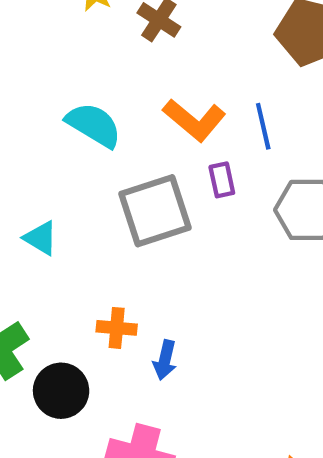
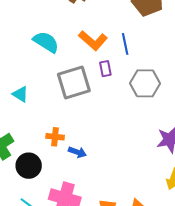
blue arrow: (165, 360) -> (77, 152), turned -84

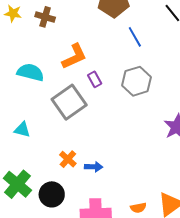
orange L-shape: (93, 40) -> (74, 57), turned -48
blue line: (125, 44) -> (135, 37), moved
orange cross: (55, 137) -> (68, 159), turned -36

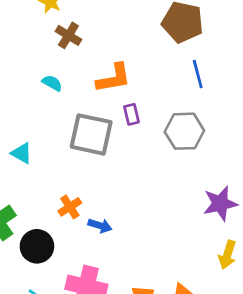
brown cross: (45, 17) -> (68, 35), moved
cyan semicircle: (30, 72) -> (52, 83), size x0.6
gray square: (69, 102) -> (91, 134), turned 32

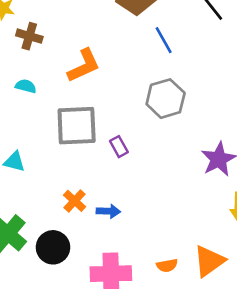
purple rectangle: (132, 114) -> (119, 147), moved

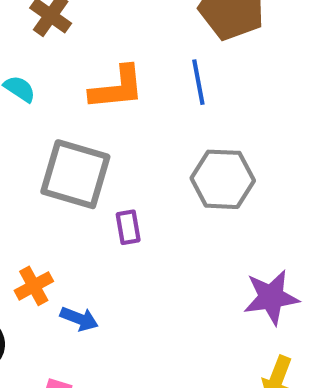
blue line: (164, 40) -> (198, 82), moved

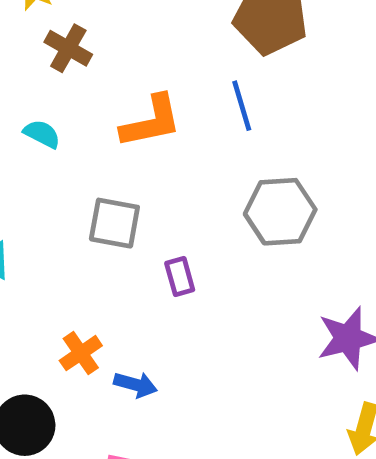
gray square: (75, 174) -> (114, 223), size x0.7

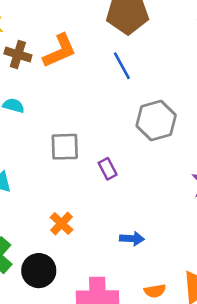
orange L-shape: (151, 122) -> (60, 51), moved
blue arrow: (136, 385) -> (132, 239), moved

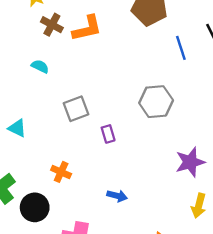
blue line: (122, 66) -> (181, 48), moved
gray square: (65, 147) -> (76, 109), turned -30
orange cross: (62, 223) -> (61, 172), turned -30

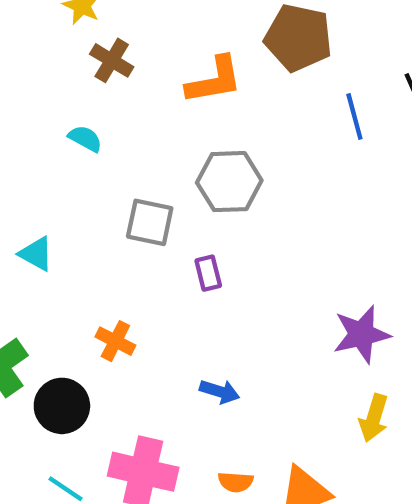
orange L-shape: (87, 28) -> (214, 80), moved
gray hexagon: (156, 102) -> (229, 182), moved
gray square: (76, 109) -> (150, 222), turned 30

